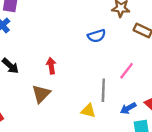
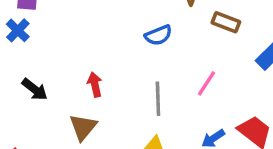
gray line: (103, 90) -> (158, 99), moved

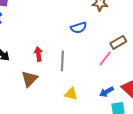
brown rectangle: (226, 22) -> (118, 42), moved, turned -56
gray line: (158, 99) -> (62, 61), moved

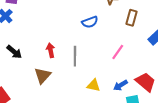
brown rectangle: (118, 42) -> (132, 18), moved, turned -42
yellow triangle: (71, 94) -> (94, 85), moved

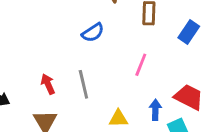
blue arrow: (120, 85) -> (155, 110), turned 136

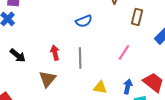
blue semicircle: (93, 33) -> (84, 21), moved

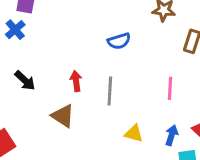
pink line: (124, 52) -> (170, 88), turned -35
brown triangle: (47, 79) -> (63, 116), turned -42

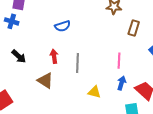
blue cross: (15, 30) -> (12, 21), turned -32
blue semicircle: (119, 41) -> (62, 26), moved
blue arrow: (172, 135) -> (122, 83), moved

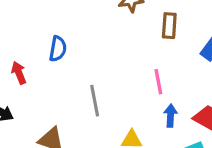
blue semicircle: (62, 26) -> (58, 49), turned -49
red arrow: (54, 56) -> (19, 73), moved

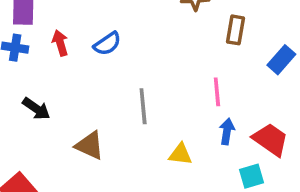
blue semicircle: (58, 49) -> (107, 44), turned 40
red arrow: (19, 73) -> (60, 43), moved

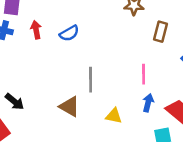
black arrow: (36, 109) -> (15, 102), moved
brown triangle: (90, 145) -> (69, 106), moved

